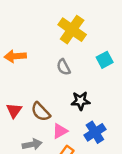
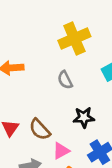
yellow cross: (72, 30) -> (74, 38), turned 32

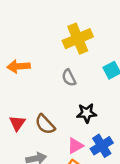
pink triangle: (61, 151) -> (75, 146), moved

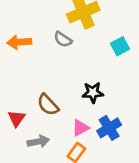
gray semicircle: (69, 78) -> (63, 39), moved, turned -30
red triangle: (17, 123) -> (17, 118), moved

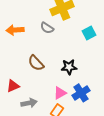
brown semicircle: (48, 105) -> (36, 63), moved
red triangle: (17, 118) -> (13, 86), turned 32

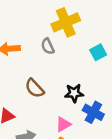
gray semicircle: (47, 28) -> (48, 46), turned 32
blue cross: (81, 93) -> (93, 112), moved, turned -30

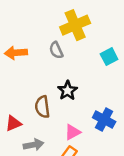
brown semicircle: (35, 88) -> (42, 107), moved, turned 35
black star: (74, 93) -> (68, 91), moved, turned -30

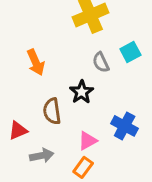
gray semicircle: (56, 50) -> (101, 62), moved
orange arrow: (16, 53) -> (36, 62), moved, turned -110

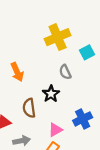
cyan square: (130, 52) -> (87, 52), moved
blue cross: (125, 126) -> (83, 119), turned 36

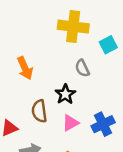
yellow cross: (58, 37) -> (73, 27), turned 30
pink triangle: (55, 130) -> (71, 123), moved

